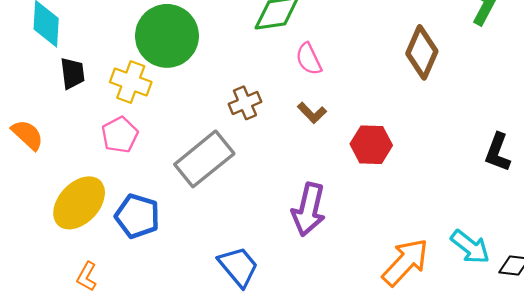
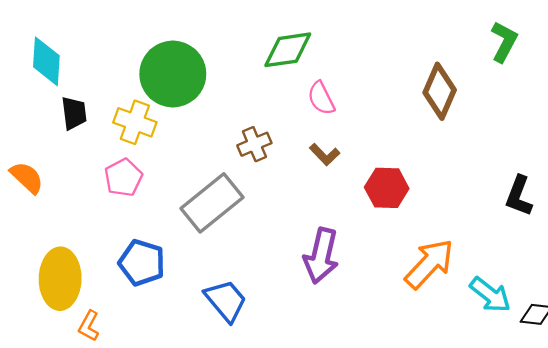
yellow ellipse: (79, 203) -> (60, 279), moved, turned -42
orange arrow: (405, 262) -> (429, 264), moved
blue trapezoid: (238, 267) -> (226, 301), moved

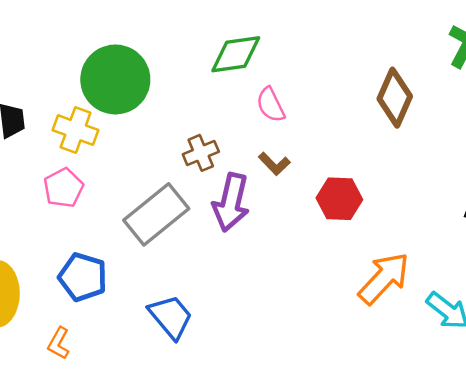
purple arrow: (321, 256) -> (231, 202), moved
orange L-shape: (89, 326) -> (59, 343), moved

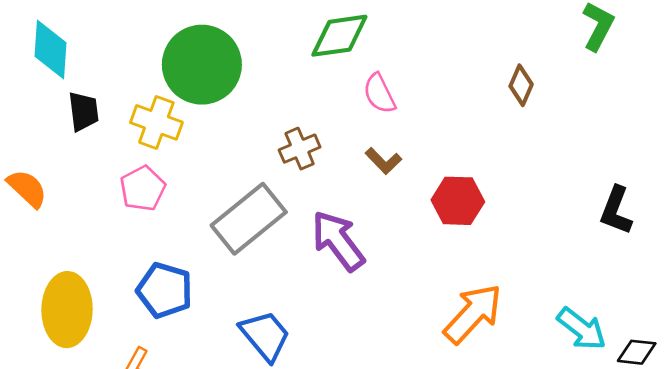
brown diamond: (395, 98) -> (521, 85), size x0.6
purple arrow: (231, 202) -> (338, 241), moved, turned 130
orange arrow: (384, 278) -> (473, 314), moved

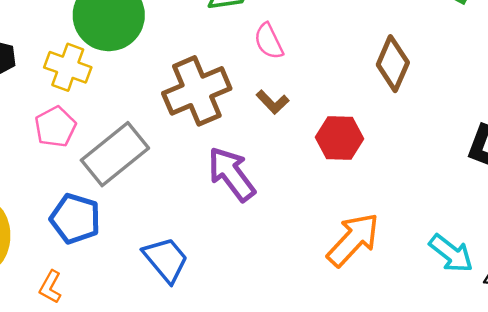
brown diamond: (521, 85) -> (393, 64), moved, size x1.5
brown cross: (300, 149) -> (197, 91), size x1.8
gray rectangle: (249, 219) -> (115, 154), moved

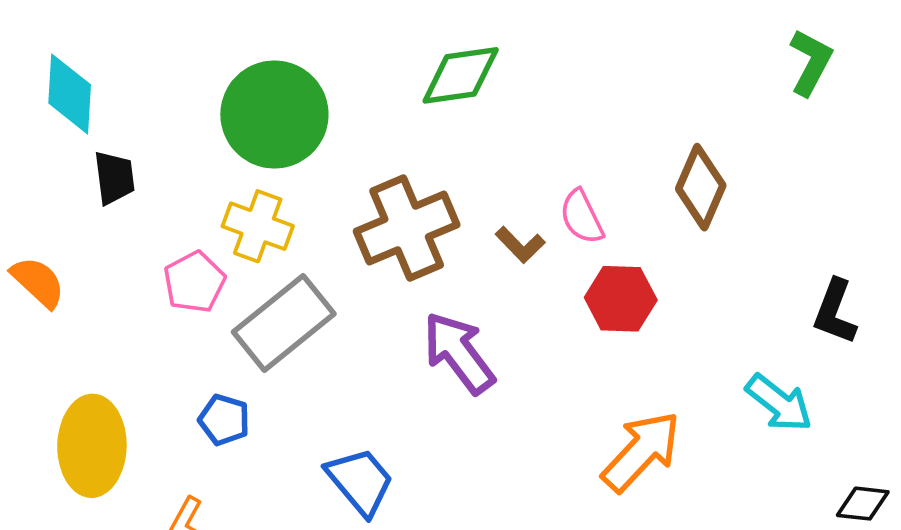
pink semicircle: (269, 41) -> (582, 217), moved
yellow cross: (68, 67) -> (258, 226), moved
blue pentagon: (75, 219) -> (224, 420), size x0.7
cyan arrow: (451, 253) -> (779, 403), moved

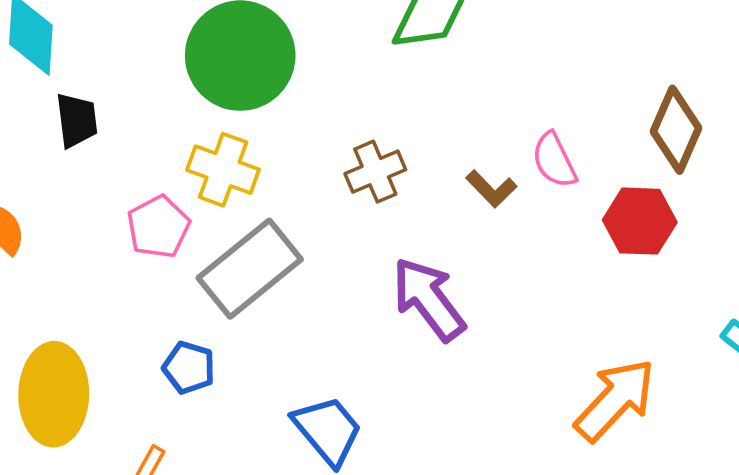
brown cross: (407, 228) -> (375, 172), size x0.6
red hexagon: (621, 299) -> (640, 221), moved

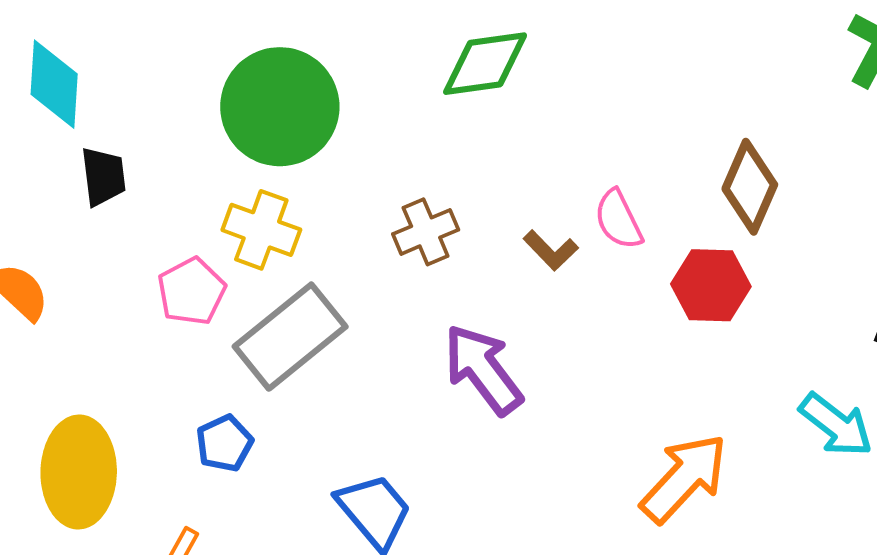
blue pentagon: (189, 368) -> (224, 443), turned 30

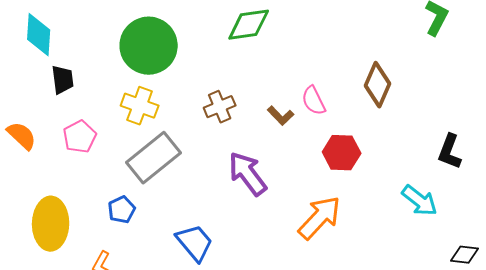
red hexagon: (711, 285) -> (342, 153), moved
pink pentagon: (192, 291) -> (80, 137), moved
orange arrow: (684, 478) -> (320, 218), moved

